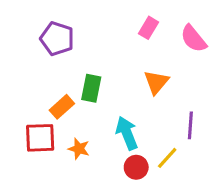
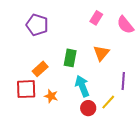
green rectangle: (91, 88) -> (70, 58), moved

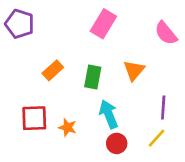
pink rectangle: (96, 18) -> (103, 24), moved, size x1.5
purple pentagon: (37, 25) -> (20, 24), moved
orange rectangle: (40, 69) -> (53, 70), moved
yellow line: (108, 102) -> (157, 138), moved

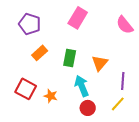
purple pentagon: (20, 24) -> (30, 24), moved
orange triangle: (134, 70) -> (100, 63), moved
red square: (34, 118) -> (26, 89), turned 30

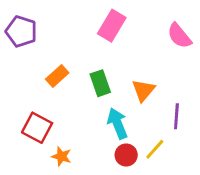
purple pentagon: (30, 24) -> (21, 31), moved
green rectangle: (70, 58) -> (100, 83), turned -30
orange star: (51, 96) -> (61, 156), moved
yellow line: (118, 104) -> (155, 149), moved

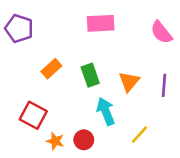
pink rectangle: (112, 26) -> (101, 23), turned 56
purple line: (176, 116) -> (164, 85), moved
red circle: (126, 155) -> (84, 140), moved

